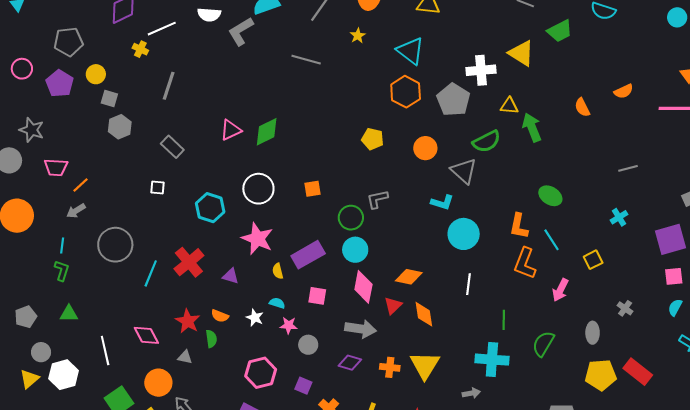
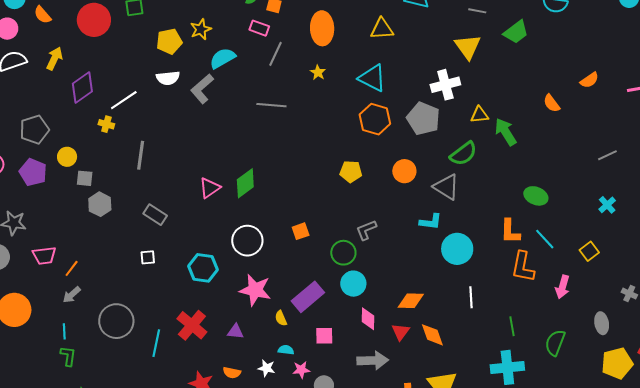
yellow triangle: (521, 53) -> (468, 47), moved, turned 32
pink diamond: (363, 287) -> (368, 319), size x0.7

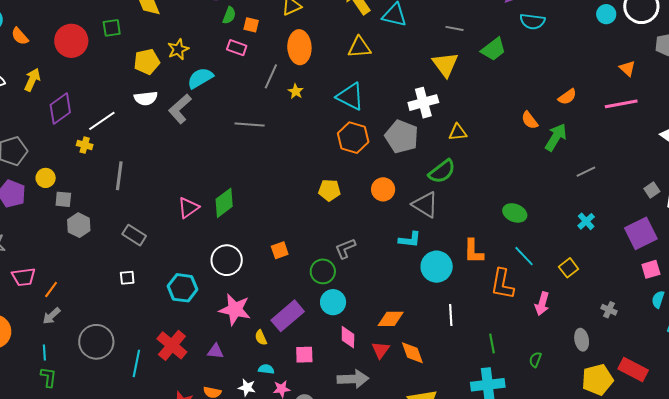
gray line: (275, 54) -> (271, 76), moved
green arrow: (506, 132) -> (556, 137), moved, turned 64
orange L-shape: (510, 231) -> (474, 251), moved
green semicircle: (555, 343) -> (535, 360), size x0.6

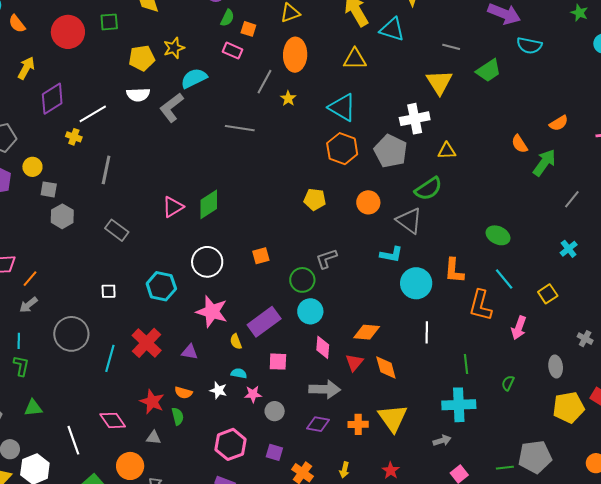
gray line: (586, 172) -> (572, 199), turned -30
white square: (127, 278) -> (109, 291), moved

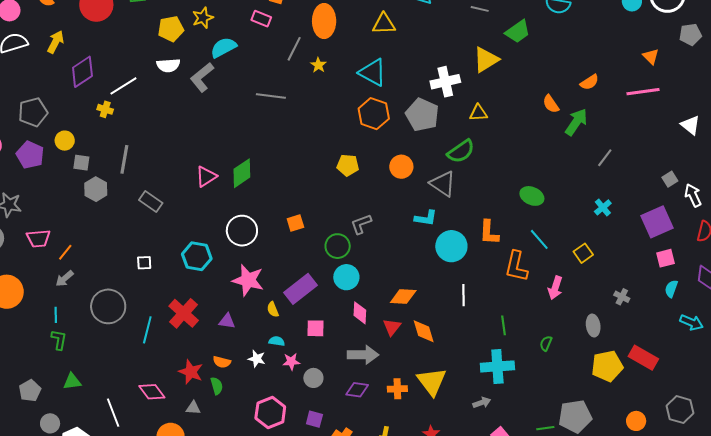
yellow triangle: (439, 82) -> (486, 60), moved, turned 32
gray line: (106, 170) -> (124, 159), moved

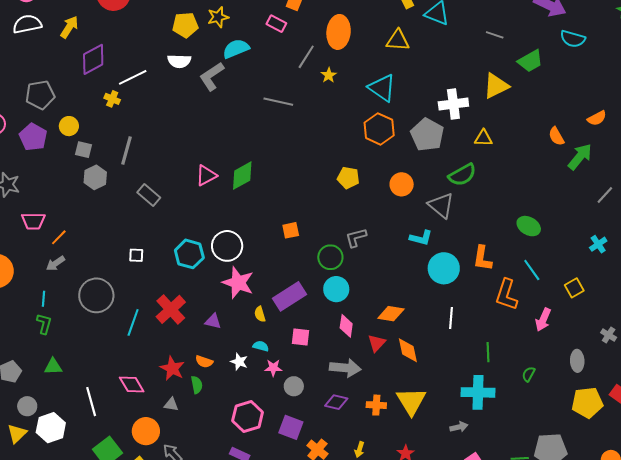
white circle: (242, 231) -> (227, 246), moved
purple square: (314, 419) -> (291, 427), size x1.4

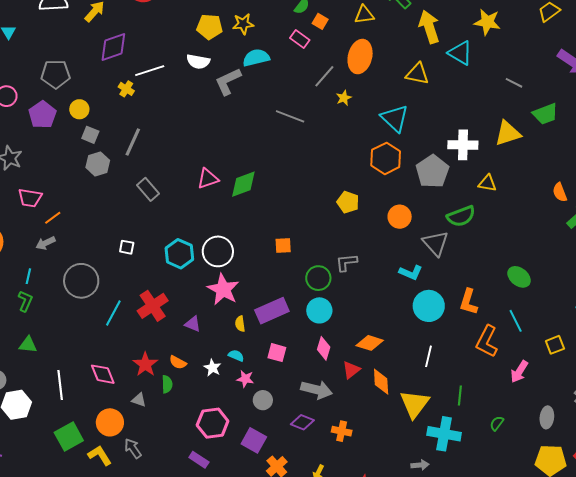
yellow triangle: (411, 401) -> (415, 404), moved

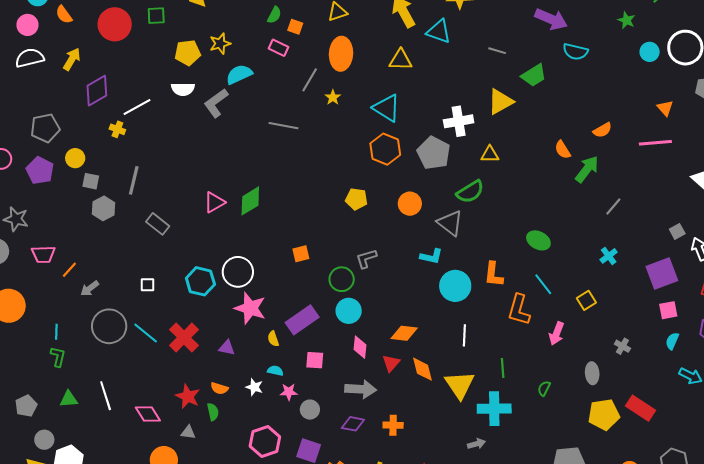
gray arrow: (46, 243) -> (90, 288), moved
cyan line: (113, 313) -> (146, 333), moved, turned -68
white line: (60, 385) -> (106, 396), moved

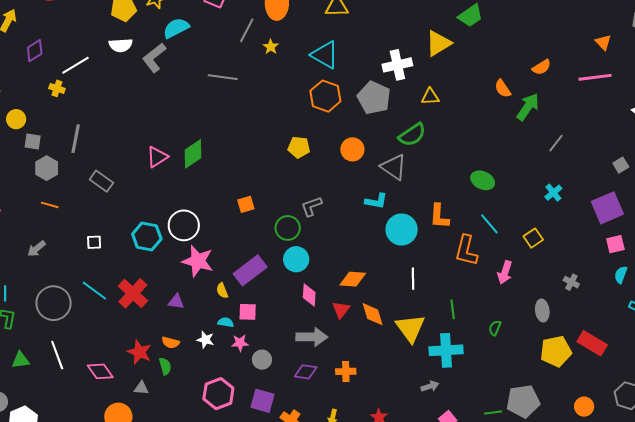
purple diamond: (97, 91) -> (35, 51), size x0.7
orange line: (69, 270) -> (50, 205), moved, turned 66
gray circle: (109, 326) -> (54, 303), moved
pink square: (315, 360) -> (248, 312), moved

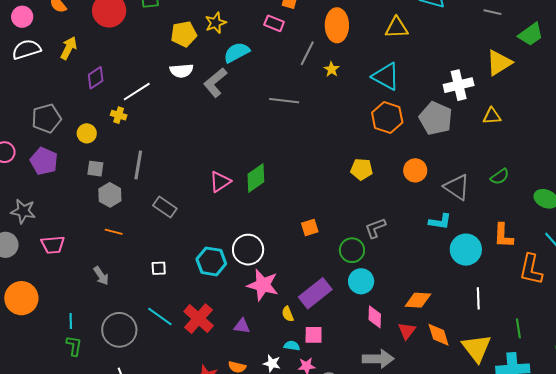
yellow circle: (16, 119) -> (87, 133), moved
green semicircle: (412, 135) -> (500, 177), moved, size x0.7
gray arrow: (36, 249) -> (101, 276), turned -84

